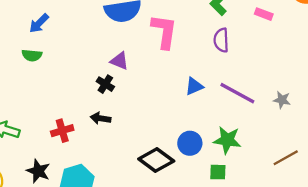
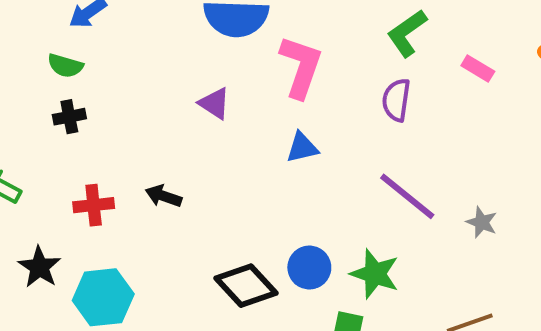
black cross: (105, 84) -> (69, 117), moved, turned 36
blue triangle: (194, 86) -> (302, 148), moved

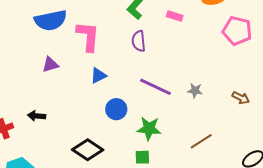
purple triangle: (214, 103) -> (50, 65), turned -36
blue circle: (309, 268) -> (116, 109), moved

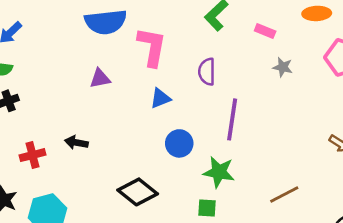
purple semicircle: (139, 41) -> (207, 72), moved
purple line: (156, 87) -> (232, 119), turned 68
gray star: (195, 91) -> (283, 67), moved

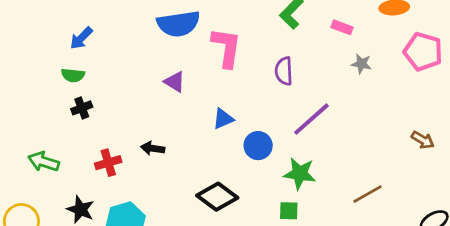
purple triangle: (100, 78) -> (175, 82), turned 45
blue triangle: (160, 98) -> (223, 119), moved
purple line: (232, 119) -> (311, 119), turned 42

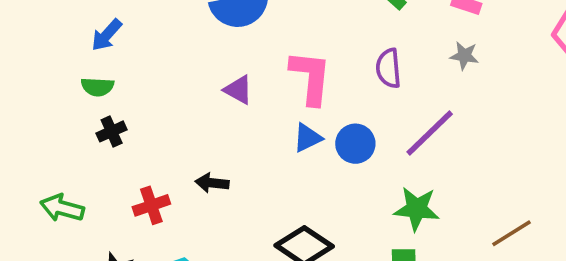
pink L-shape: (227, 47) -> (311, 77), moved
gray star: (361, 64) -> (464, 56), moved
blue circle: (258, 146) -> (355, 144), moved

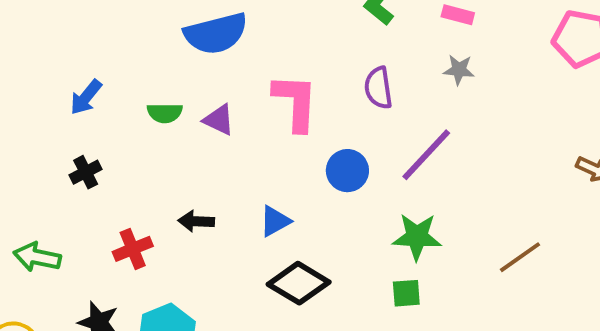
blue arrow: (107, 35) -> (86, 97), moved
green semicircle: (97, 87) -> (165, 113), moved
blue triangle: (307, 138) -> (275, 221), moved

